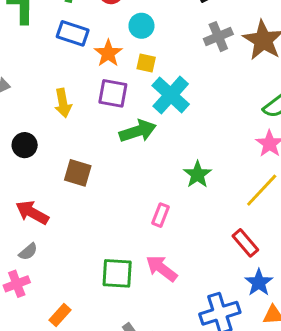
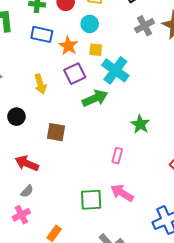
purple square: (113, 93) -> (75, 74), turned -30

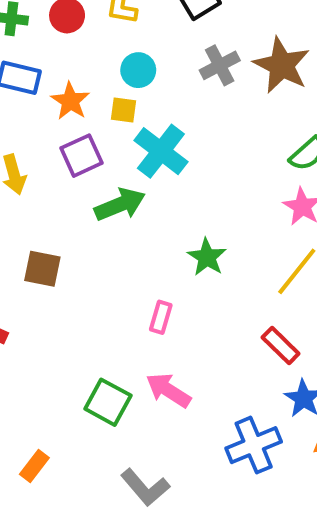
cyan circle: (90, 24) -> (138, 70), moved
green square: (91, 200) -> (108, 402), turned 30

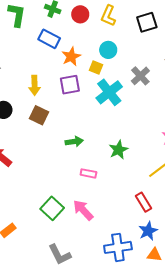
gray cross: (220, 65) -> (140, 76), moved, turned -30
green arrow: (120, 205) -> (74, 142), moved, size x0.7
brown square: (42, 269) -> (39, 115), moved
pink rectangle: (161, 317) -> (88, 173), turned 70

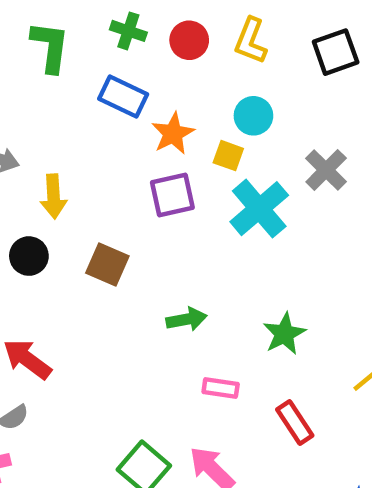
yellow arrow: (35, 85) -> (53, 196), moved
red rectangle: (143, 202) -> (295, 423), moved

